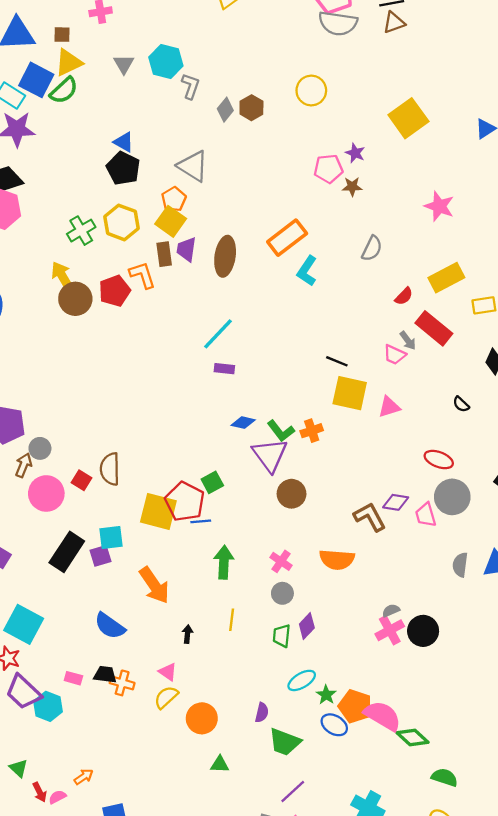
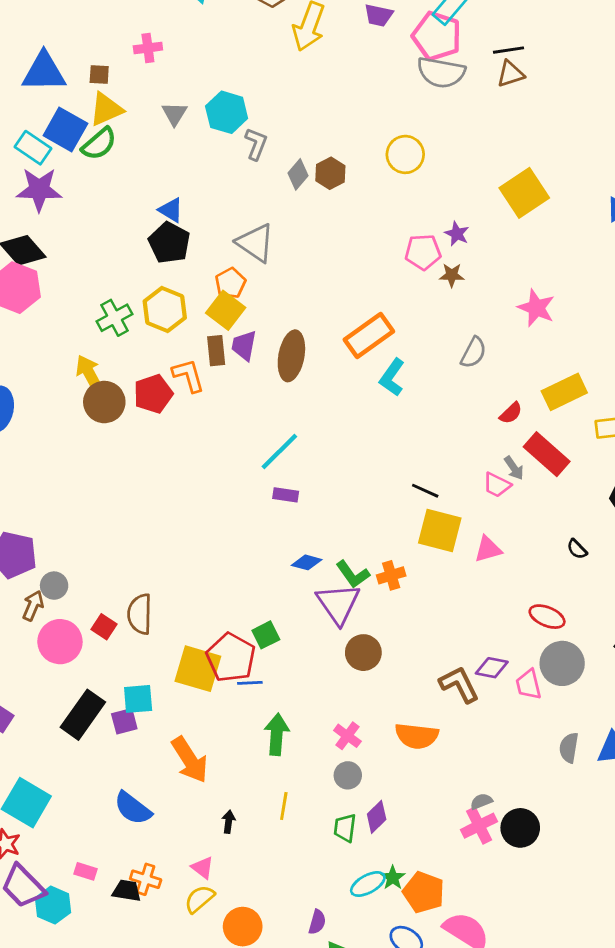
pink star: (439, 206) -> (536, 308), moved
black trapezoid: (105, 675) -> (127, 891), moved
green star: (326, 695) -> (393, 878), moved
orange pentagon: (355, 706) -> (424, 892), moved

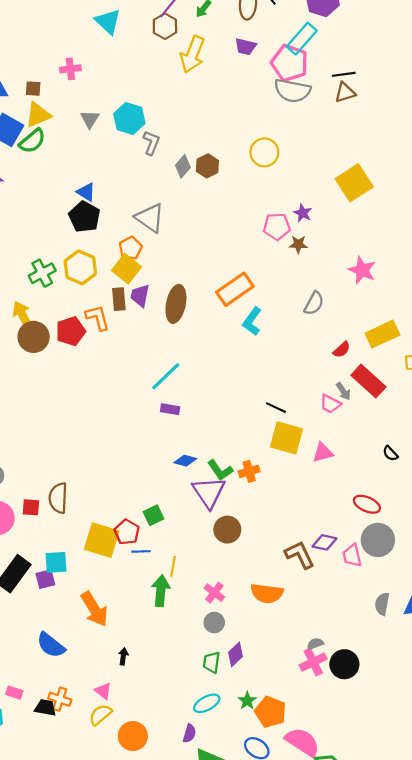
red square: (104, 627) -> (31, 507), turned -30
red pentagon: (231, 658) -> (127, 532), size x0.7
yellow line: (284, 806) -> (173, 566), moved
cyan ellipse: (368, 884) -> (207, 703), moved

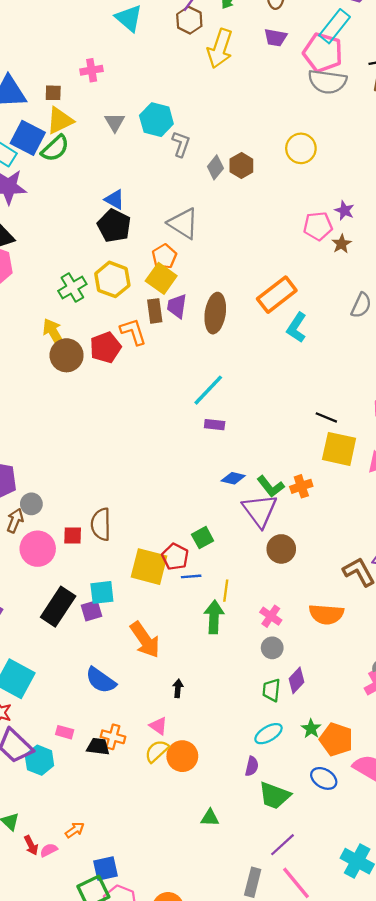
brown star: (298, 244) -> (342, 244), turned -30
orange circle: (133, 736) -> (182, 756), moved

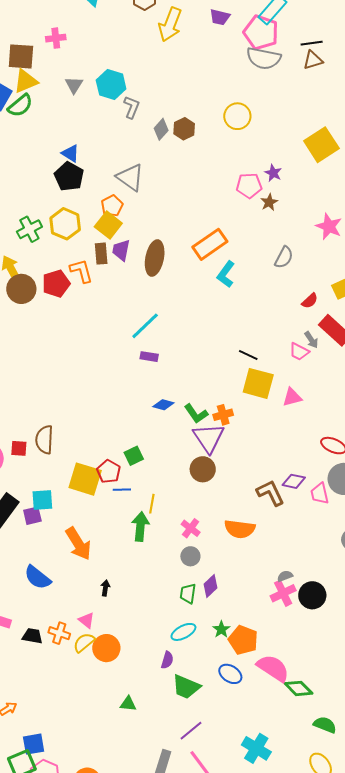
brown square: (53, 93) -> (21, 56), size x1.8
purple triangle: (260, 510) -> (209, 438), moved
orange cross: (113, 737) -> (59, 633), moved

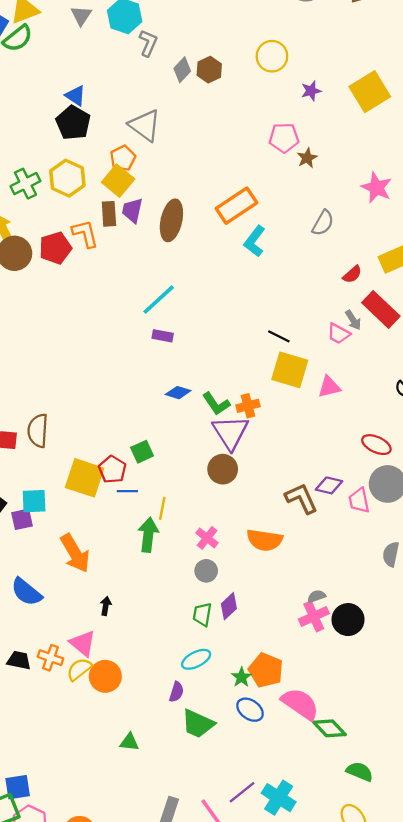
purple star: (273, 173) -> (311, 91), moved, turned 30
pink triangle: (86, 620) -> (83, 643), size x1.4
green star: (221, 629) -> (241, 677), moved
purple line: (191, 731) -> (242, 792), moved

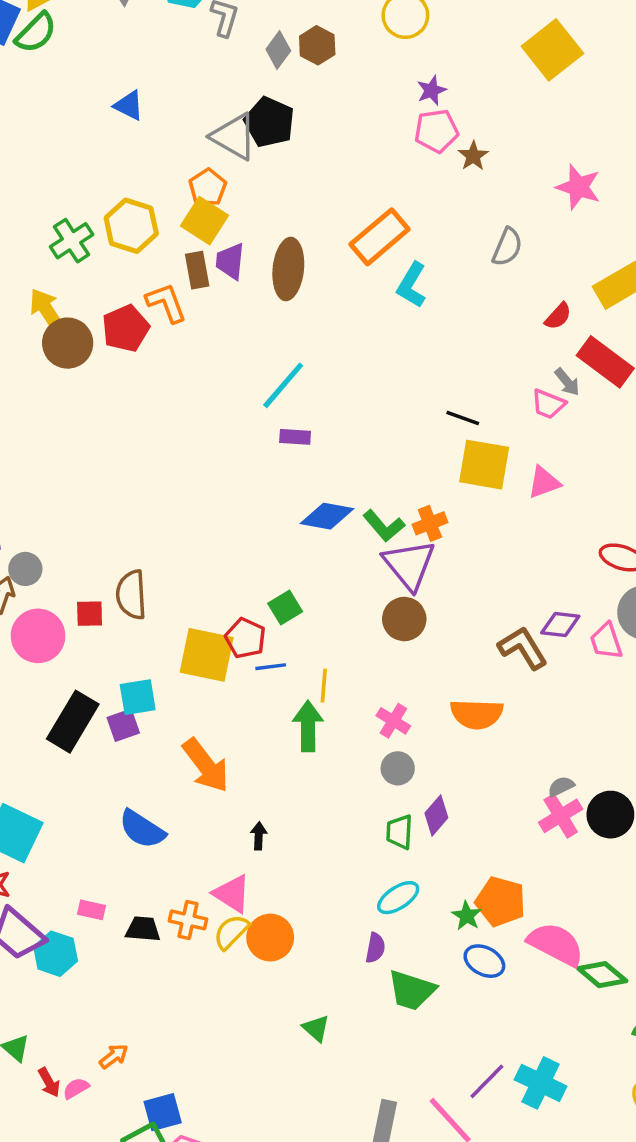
purple star: (311, 91) -> (431, 90), moved
black pentagon: (73, 123) -> (269, 122), moved
blue diamond: (178, 393) -> (327, 516), size x1.4
green triangle: (129, 742) -> (316, 1028), turned 42

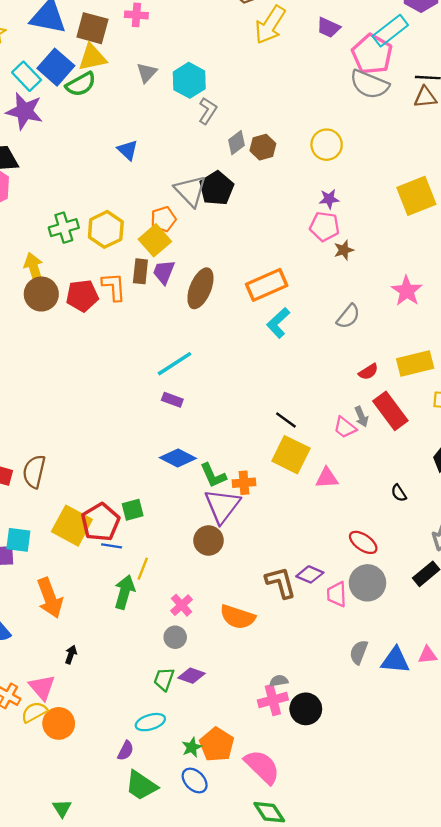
red pentagon: (245, 638) -> (100, 522), size x1.4
purple diamond: (436, 815) -> (191, 676), turned 52
pink semicircle: (556, 944) -> (262, 767), moved
green triangle: (316, 1028) -> (62, 808), moved

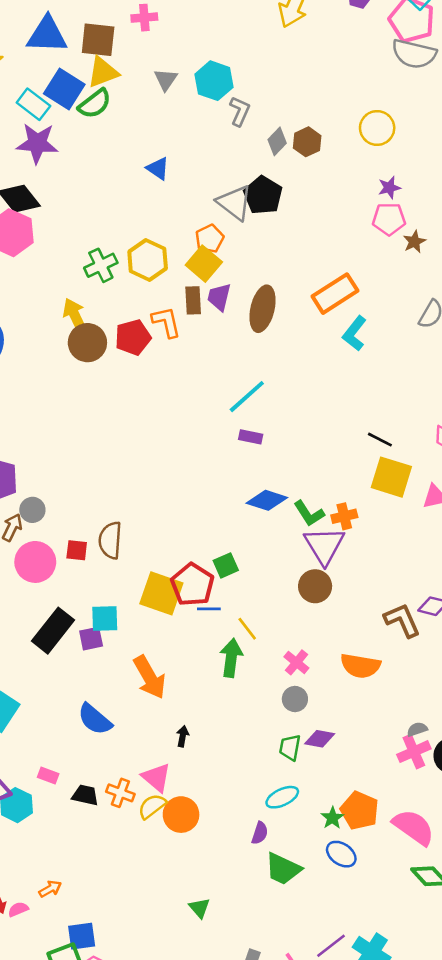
yellow line: (143, 569) -> (247, 629), turned -50

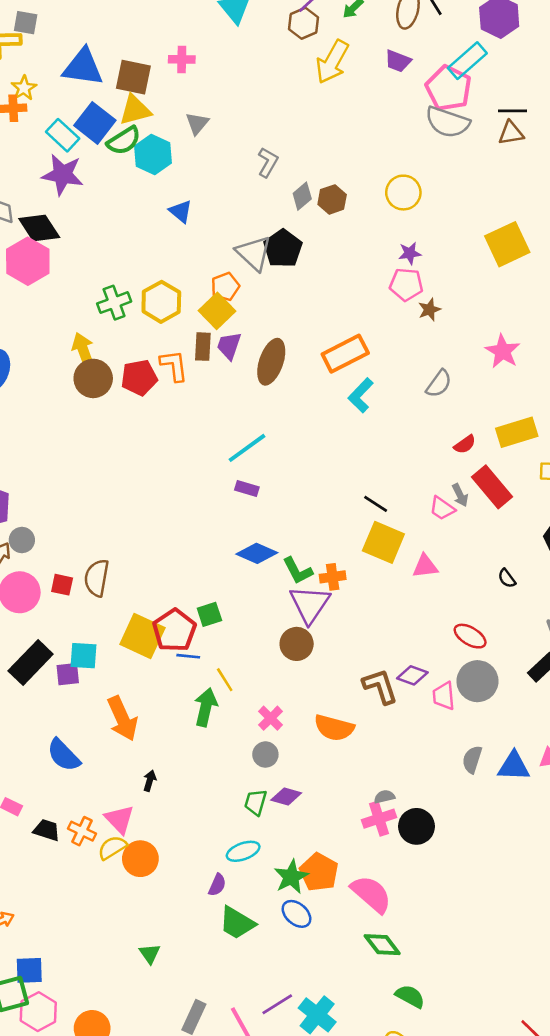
cyan hexagon: (214, 81) -> (153, 154), moved
green star: (332, 818) -> (291, 877), size x1.5

